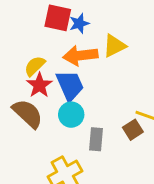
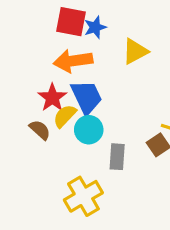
orange arrow: (80, 55) -> (73, 61), moved
yellow semicircle: (35, 66) -> (65, 116), moved
brown semicircle: (28, 114) -> (40, 130), size x0.6

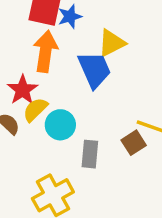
orange arrow: (73, 61) -> (45, 51), turned 105
blue trapezoid: (87, 97) -> (95, 70), moved

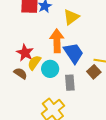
orange arrow: (45, 51) -> (57, 41), moved
blue trapezoid: (95, 70) -> (73, 53), moved

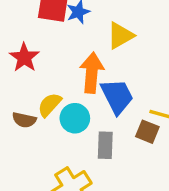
red star: (25, 53) -> (24, 57), moved
brown square: (94, 72) -> (147, 132), turned -32
brown semicircle: (20, 73) -> (24, 120), turned 152

